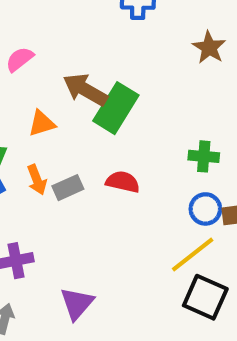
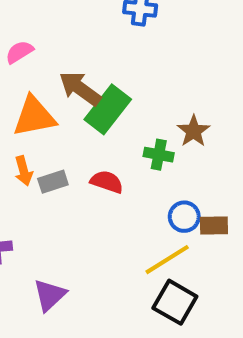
brown star: (209, 48) -> (193, 131), moved
orange triangle: (42, 123) -> (34, 116), size x1.6
green cross: (204, 156) -> (159, 155), moved

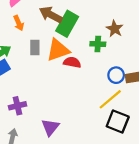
orange triangle: (34, 116) -> (58, 50), moved
orange arrow: (24, 171) -> (19, 23), moved
gray rectangle: (53, 182) -> (35, 48), moved, turned -64

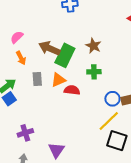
brown star: (115, 29) -> (93, 46), moved
orange triangle: (58, 50) -> (58, 80), size x0.7

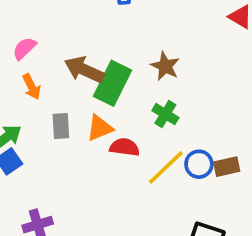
green cross: (94, 72) -> (165, 114), turned 32
yellow line: (109, 121) -> (166, 167), moved

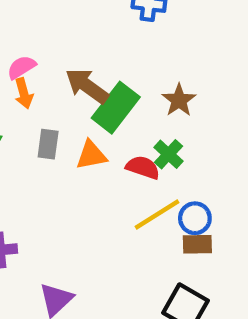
pink semicircle: (24, 48) -> (21, 67), moved
red semicircle: (124, 147) -> (143, 167), moved
brown rectangle: (227, 167) -> (197, 244), moved

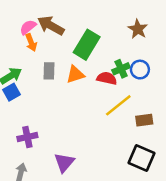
brown arrow: (87, 86) -> (51, 26), moved
brown star: (179, 100) -> (138, 29), moved
green cross: (168, 154) -> (121, 69), turned 30
blue circle: (195, 218) -> (140, 70), moved

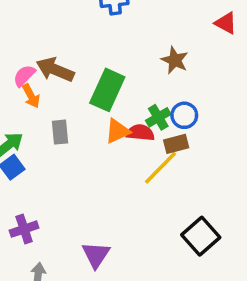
orange triangle: (75, 75) -> (117, 131), moved
brown rectangle: (144, 120) -> (176, 144), moved
purple cross: (27, 137) -> (24, 229), moved
black square: (141, 158) -> (201, 236), turned 32

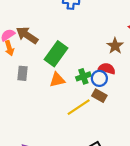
brown star: (175, 60) -> (115, 46), moved
red semicircle: (140, 133) -> (107, 69), moved
brown rectangle: (176, 144) -> (99, 96), moved, turned 32

